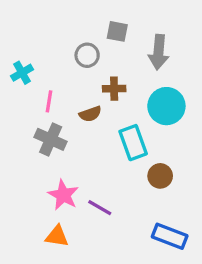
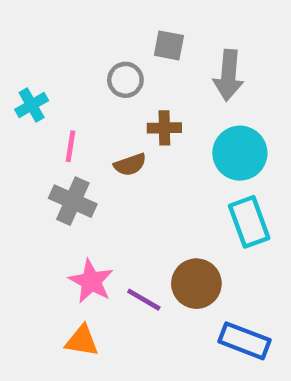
cyan rectangle: (133, 143) -> (249, 222), moved
brown circle: (160, 176) -> (196, 284), moved, size x1.4

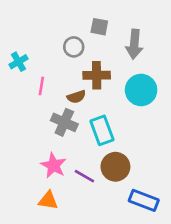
brown cross: (164, 128) -> (97, 75), size x1.4
gray cross: (73, 201) -> (64, 122), moved
cyan rectangle: (249, 222) -> (102, 130), moved

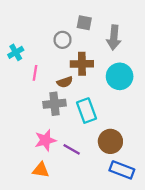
gray cross: (64, 122) -> (55, 104), turned -30
pink star: (54, 165) -> (45, 140), turned 30
brown circle: (115, 167) -> (110, 141), moved

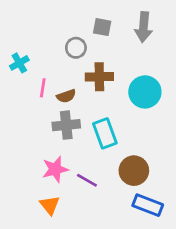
gray arrow: (114, 38) -> (144, 27), moved
brown semicircle: (65, 82) -> (66, 96), moved
orange triangle: (41, 170) -> (50, 205), turned 42

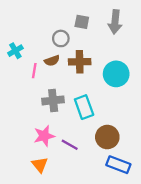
brown semicircle: (66, 96) -> (52, 61), moved

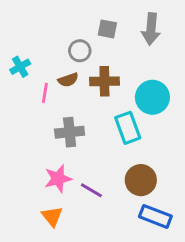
cyan rectangle: (84, 107) -> (128, 128), moved

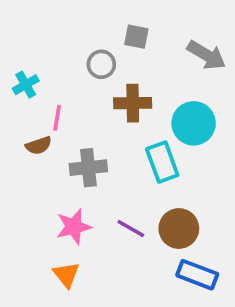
gray arrow: (151, 29) -> (206, 55), moved, turned -64
brown semicircle: (68, 80) -> (39, 145), moved
purple line: (91, 190) -> (131, 229), moved

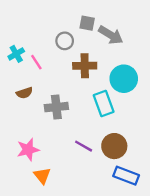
gray arrow: (206, 55) -> (111, 35), moved
pink line: (57, 118) -> (36, 62), moved, turned -42
pink star: (74, 227) -> (28, 150), moved

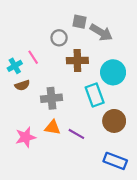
cyan cross: (16, 54) -> (15, 66), moved
brown circle: (114, 146) -> (114, 121), moved
orange triangle: (42, 176) -> (53, 127), moved, turned -42

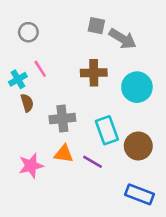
gray circle: (59, 38) -> (28, 32), moved
brown semicircle: (22, 85) -> (27, 103), turned -88
cyan rectangle: (95, 95) -> (107, 130), moved

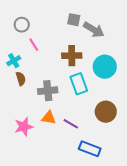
pink line: (40, 69) -> (34, 45), moved
cyan rectangle: (107, 130) -> (79, 84), moved
blue rectangle: (140, 194) -> (90, 149), moved

